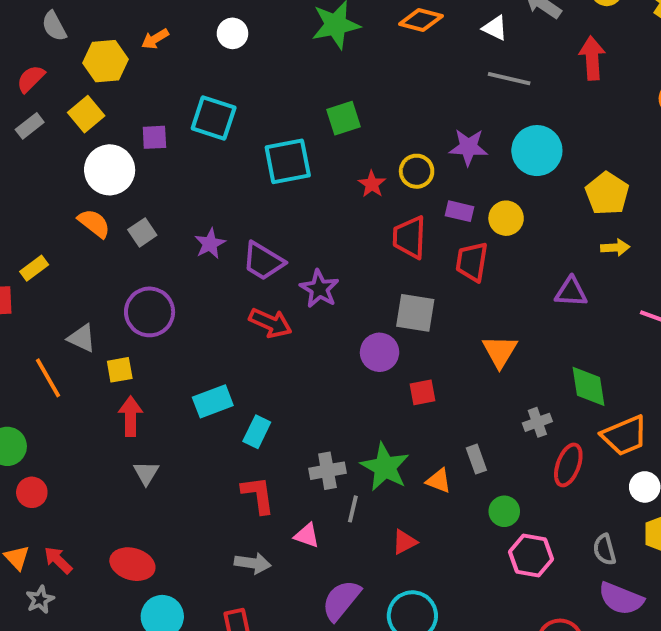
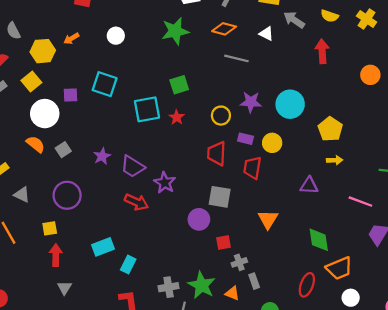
gray line: (509, 79) -> (236, 58), moved
red star: (372, 184) -> (177, 117), moved
gray triangle: (82, 338) -> (22, 195), moved
gray cross: (537, 422) -> (239, 262), moved

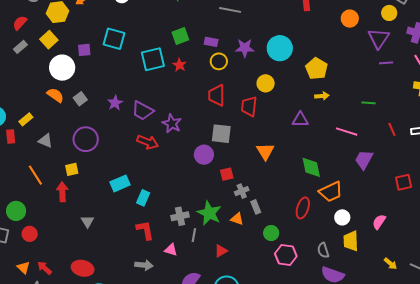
purple rectangle: (245, 139) -> (211, 42), moved
red arrow: (56, 255) -> (62, 192), moved

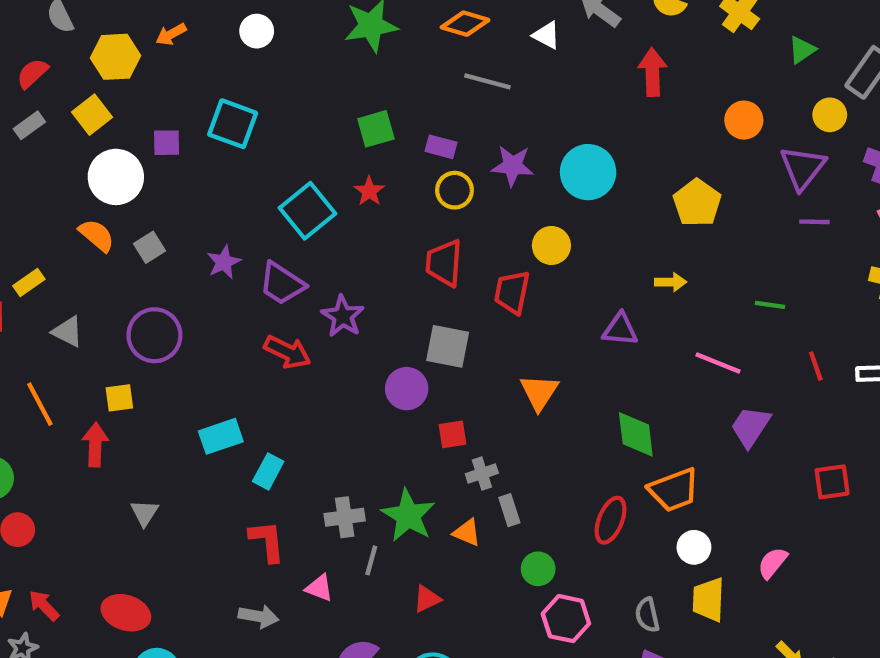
cyan square: (153, 59) -> (308, 211), moved, turned -30
yellow pentagon: (317, 69) -> (697, 203), moved

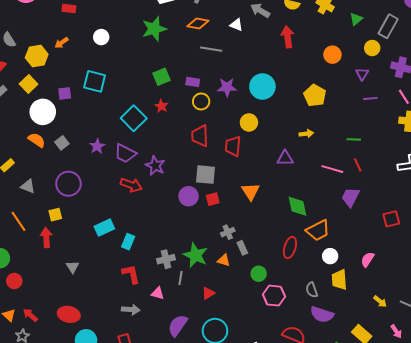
purple triangle: (803, 168) -> (362, 74), size x0.6
red line: (816, 366) -> (358, 165), moved
red square: (452, 434) -> (213, 199), moved

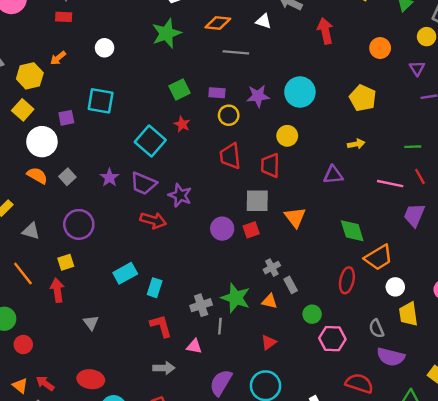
gray square: (206, 175) -> (257, 201), moved
red triangle: (208, 293) -> (269, 342), moved

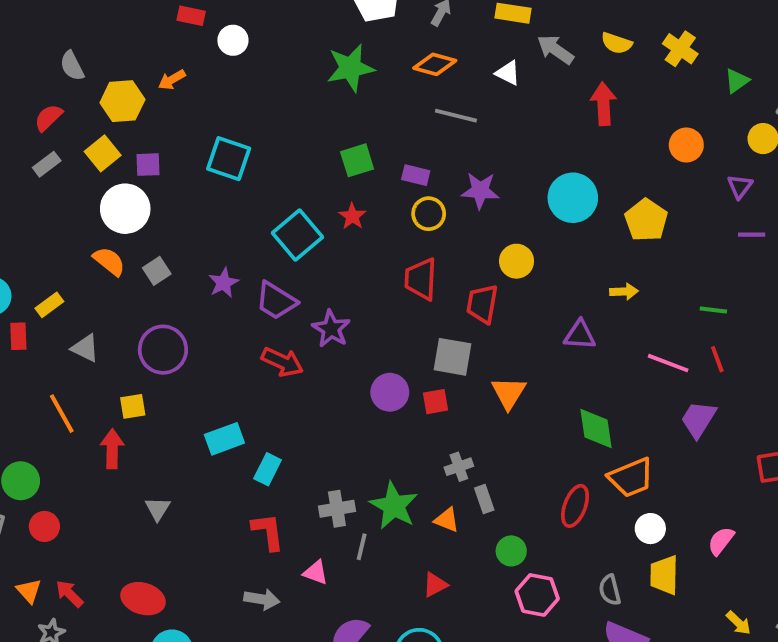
white circle: (105, 48) -> (233, 40), moved
cyan circle: (300, 92) -> (573, 198), moved
purple square: (66, 118) -> (148, 165), moved

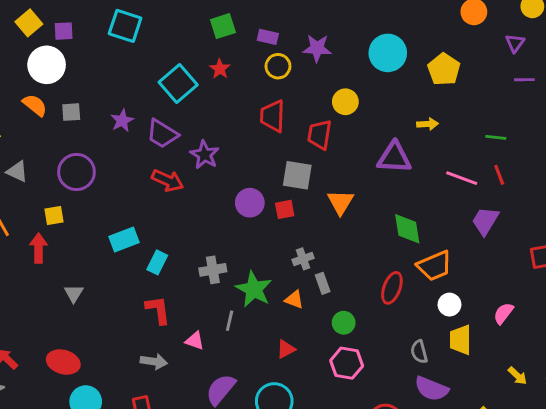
gray square: (157, 271) -> (71, 112), turned 30
purple triangle: (580, 335) -> (394, 158), size x1.4
gray cross: (337, 509) -> (213, 270), moved
pink hexagon: (537, 595) -> (347, 363), moved

